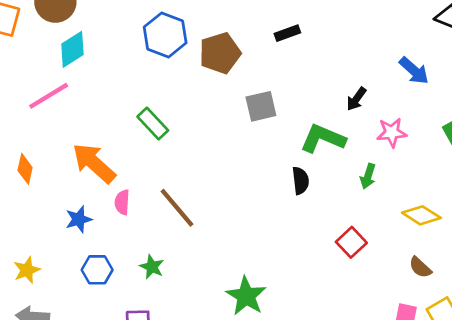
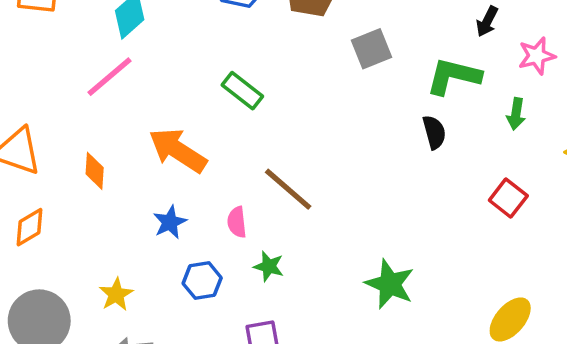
pink semicircle: (122, 202) -> (237, 222), moved

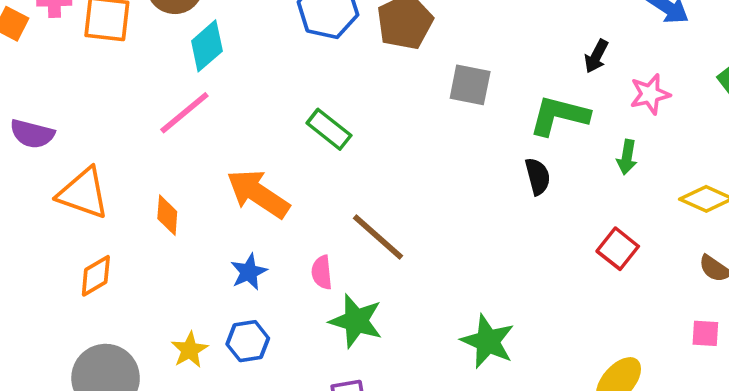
gray square: (371, 49) -> (470, 85), turned 33
green star: (269, 266) -> (356, 321), size x1.6
blue hexagon: (202, 281) -> (248, 341), moved

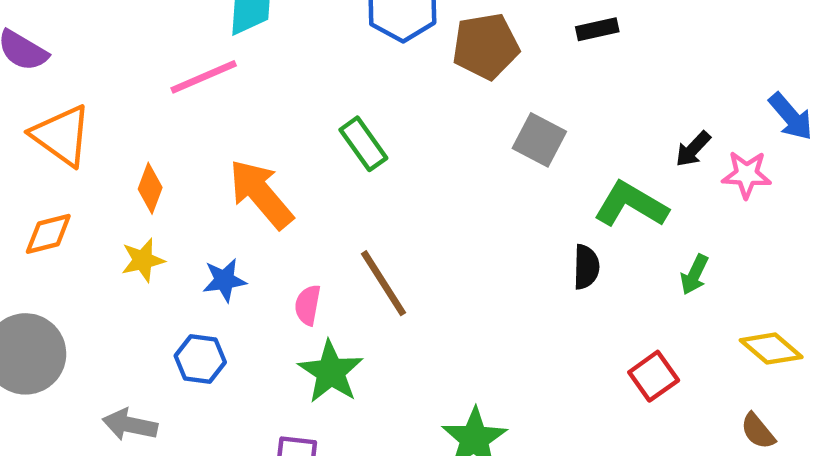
pink star: (650, 94) -> (747, 174), moved
yellow star: (190, 350) -> (143, 260), moved

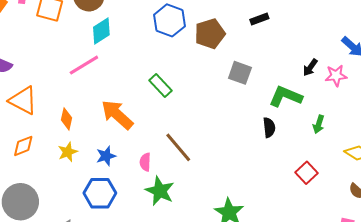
blue hexagon: (200, 359) -> (100, 193), size x1.4

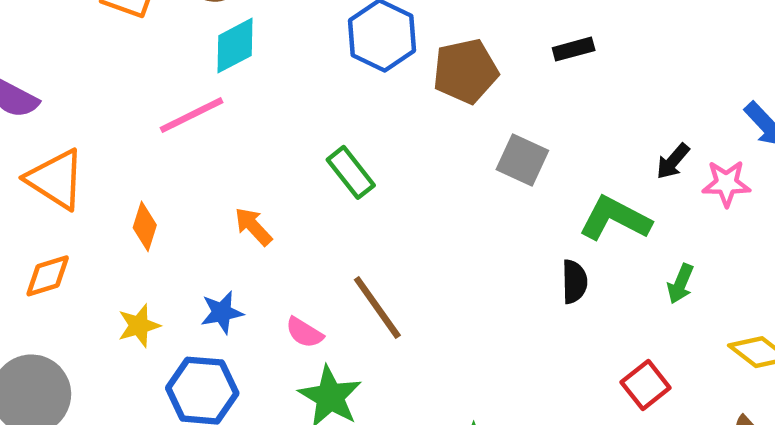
orange arrow: (117, 115) -> (253, 226), size x0.6
yellow star: (68, 152) -> (139, 326), moved
pink semicircle: (145, 162) -> (304, 333), turned -66

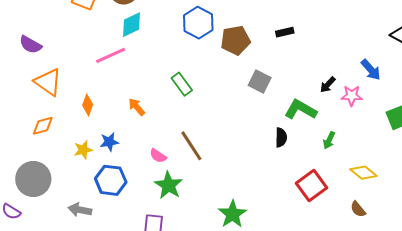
blue star: (222, 312) -> (109, 142), moved
red square: (646, 385) -> (312, 185), size x1.4

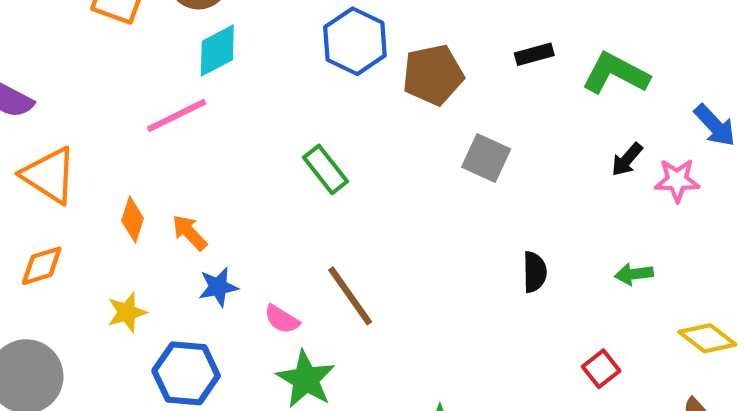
orange arrow: (137, 107) -> (190, 233), moved
green L-shape: (301, 110) -> (616, 74), moved
green arrow: (329, 140) -> (634, 274), turned 60
blue star: (109, 142) -> (218, 287), moved
red square: (312, 185) -> (601, 369), size x0.6

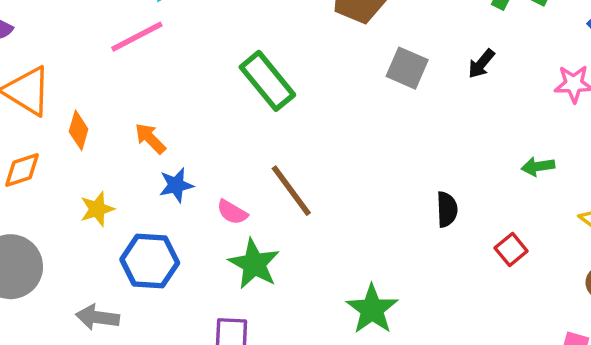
black arrow: (627, 159) -> (481, 64), moved
green rectangle: (326, 169) -> (267, 81), size x1.4
orange diamond: (133, 220) -> (79, 130), moved
black semicircle: (535, 272) -> (447, 209), moved

